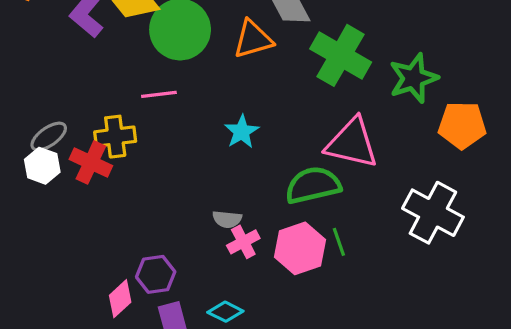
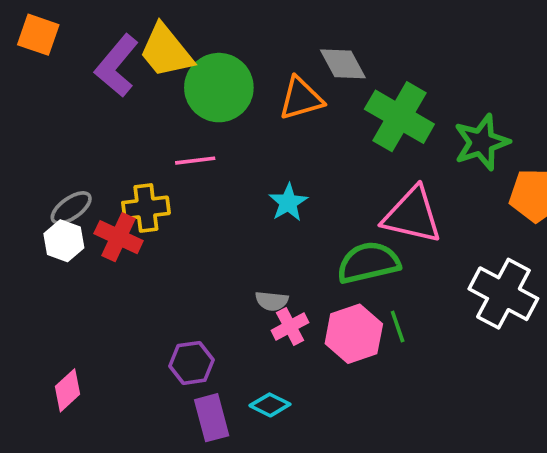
pink diamond: (120, 299) -> (67, 390), moved

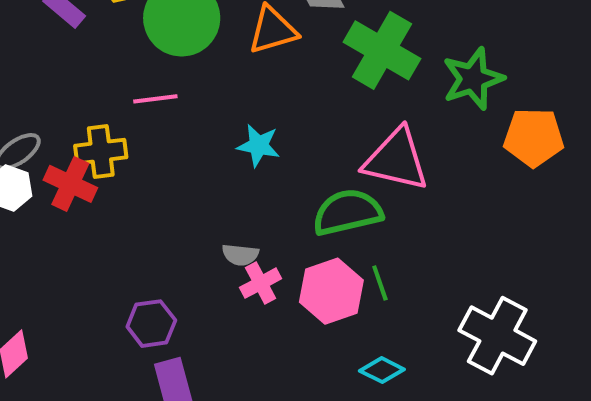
cyan star: (288, 202) -> (259, 145), turned -30
white cross: (503, 294) -> (497, 336), moved
cyan diamond: (270, 405) -> (382, 370), moved

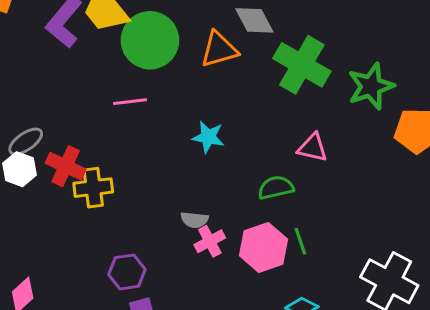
yellow cross: (101, 152) -> (93, 188), moved
pink triangle: (396, 160) -> (313, 148), size x0.6
green semicircle: (348, 212) -> (276, 188), size x0.7

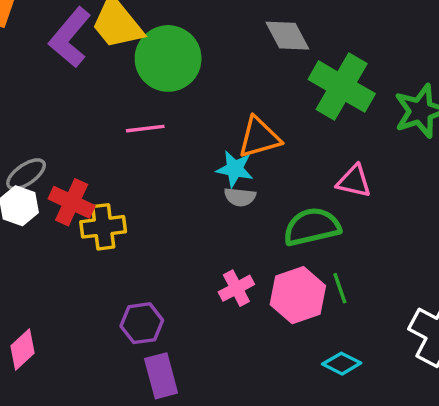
orange triangle: (219, 49) -> (259, 137), moved
green semicircle: (276, 188) -> (312, 227), size x1.4
gray semicircle: (194, 220) -> (240, 197), moved

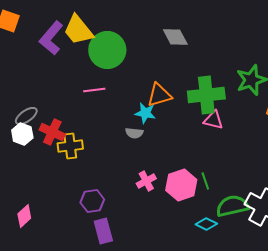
green cross: (342, 87) -> (206, 95), moved, turned -36
gray semicircle: (240, 197) -> (134, 133), moved
green semicircle: (312, 227) -> (232, 206), moved

